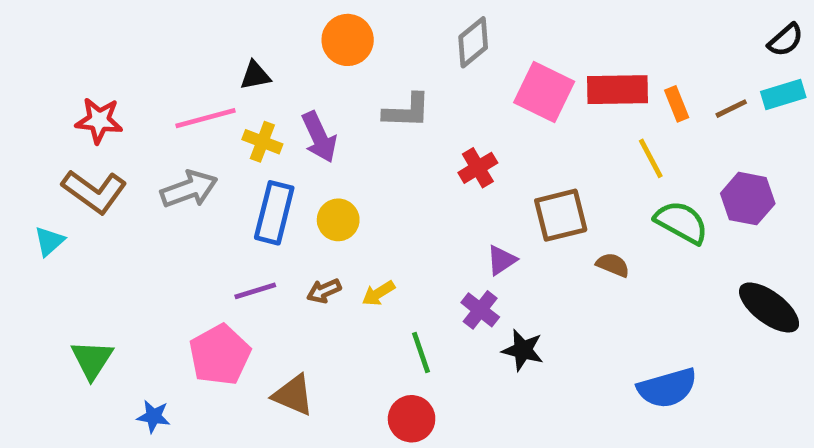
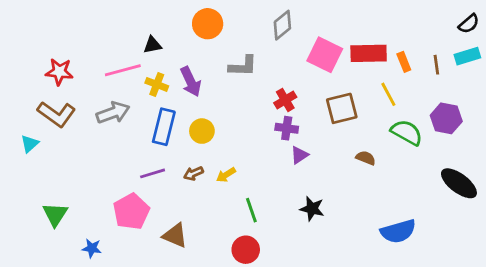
brown line: (731, 109) -> (436, 65), turned -72
brown square: (561, 215) -> (342, 108), moved
purple cross: (480, 310) -> (287, 128), moved, turned -30

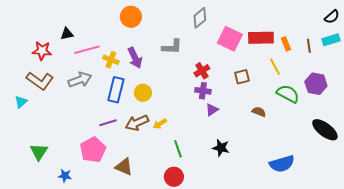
orange circle: (208, 24) -> (131, 17), moved
black triangle: (153, 45) -> (67, 34), moved
brown square: (342, 108) -> (242, 77), size x0.7
brown arrow: (193, 173) -> (137, 123), size x1.6

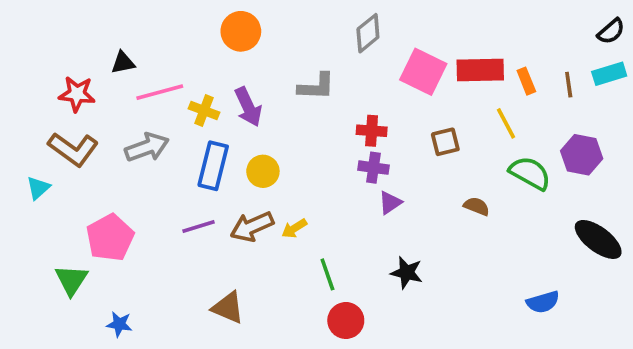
red cross: (202, 71) -> (372, 131), turned 35
pink pentagon: (93, 150) -> (110, 238), moved
blue semicircle: (282, 164) -> (543, 302), moved, size x0.7
red circle: (174, 177) -> (346, 320), moved

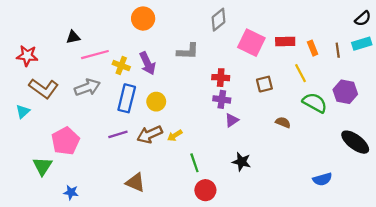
red rectangle: (480, 70) -> (285, 41), size x0.7
red star: (77, 94) -> (27, 56), moved

